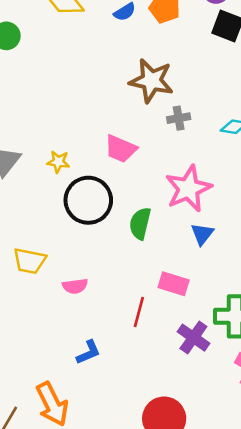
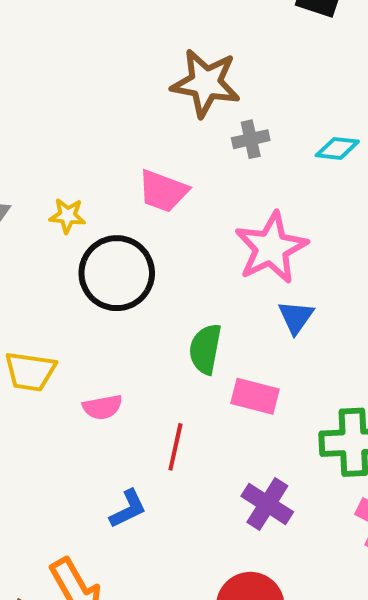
green semicircle: (140, 223) -> (205, 349), moved
red line: (139, 312) -> (175, 447), moved
purple cross: (193, 338) -> (267, 504), moved

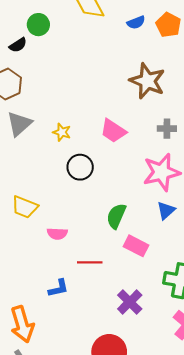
gray cross: (251, 139) -> (167, 129), moved
black circle: (117, 273) -> (80, 167), size x0.7
red line: (175, 447) -> (90, 262), turned 65

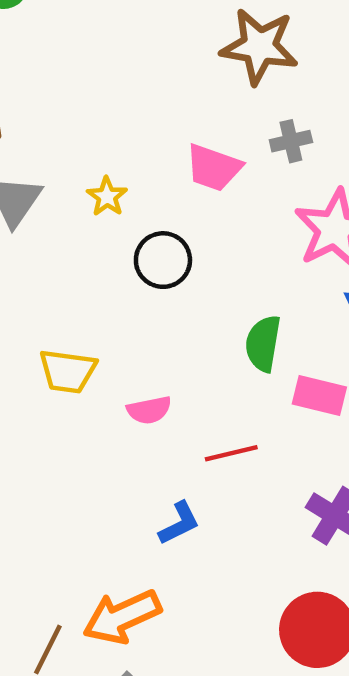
gray cross: (167, 129) -> (291, 141), moved
yellow star: (62, 132) -> (107, 197), turned 30
orange arrow: (22, 324) -> (122, 617), turned 96

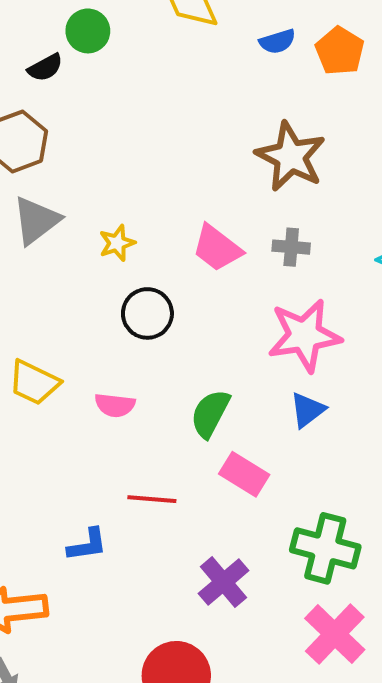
pink semicircle: (149, 410) -> (115, 405), moved

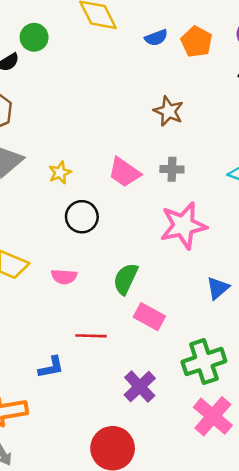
brown star: (291, 157) -> (169, 111), size x0.7
blue triangle: (307, 410) -> (218, 288), moved
green cross: (325, 548) -> (204, 362), turned -30

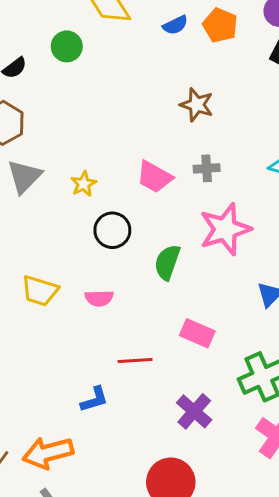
green circle: (34, 37) -> (67, 46), moved
green semicircle: (126, 279) -> (167, 262), moved

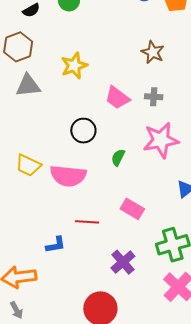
gray triangle: (24, 176) -> (28, 86), turned 32
yellow star: (84, 184) -> (74, 66), moved, size x1.5
green semicircle: (167, 262) -> (118, 157), size x0.7
pink semicircle: (99, 298) -> (68, 176), size x1.8

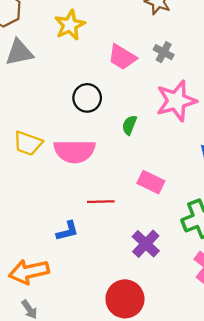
gray cross: (154, 97) -> (164, 52), turned 30

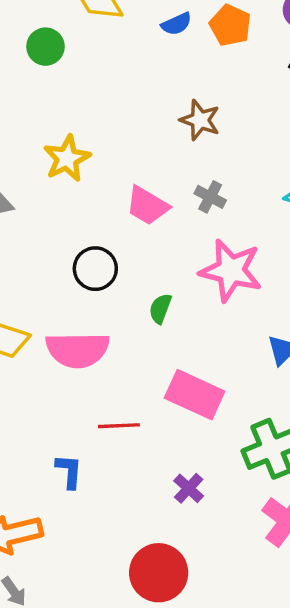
pink star: (176, 101) -> (231, 270), turned 30
pink rectangle: (151, 182) -> (195, 395), size x1.4
blue L-shape: (67, 231) -> (69, 471), turned -70
purple cross: (146, 244) -> (189, 488), size x0.7

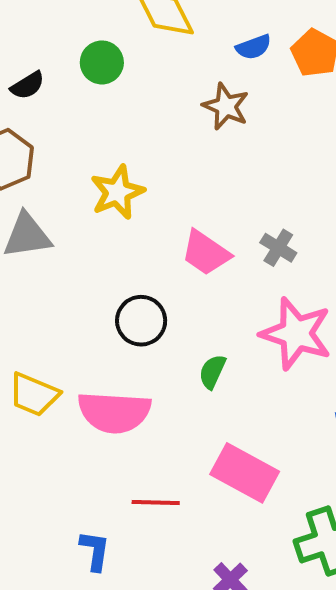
brown star: (200, 120) -> (226, 106), moved

